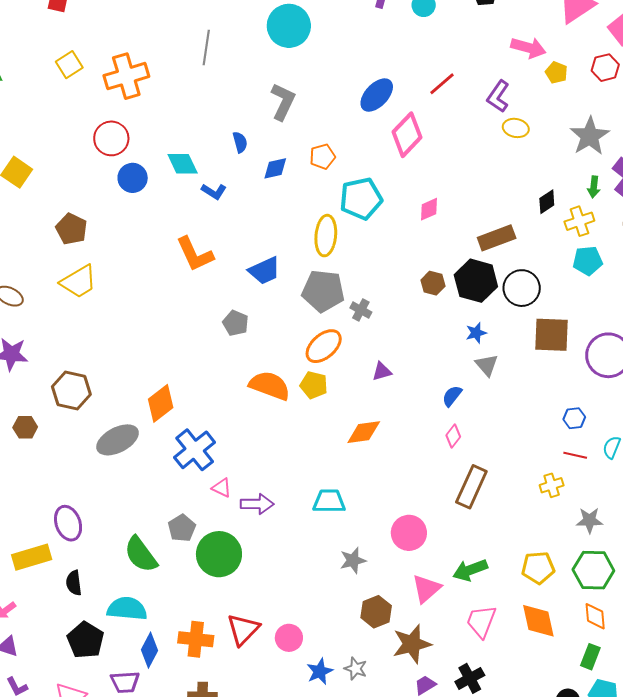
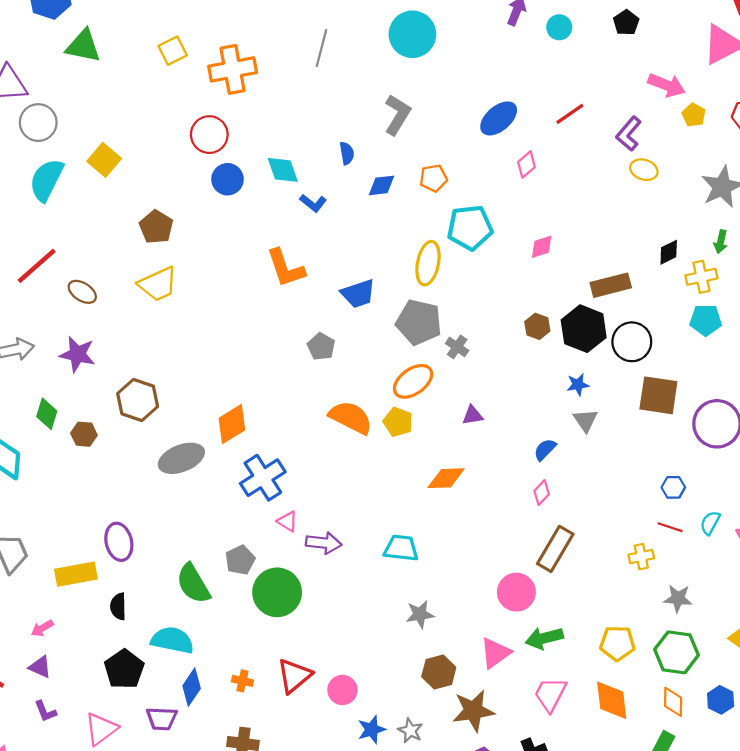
pink diamond: (407, 135) -> (527, 164), size x0.6
pink circle: (409, 533) -> (516, 592), moved
orange cross: (196, 639) -> (242, 681), size x0.6

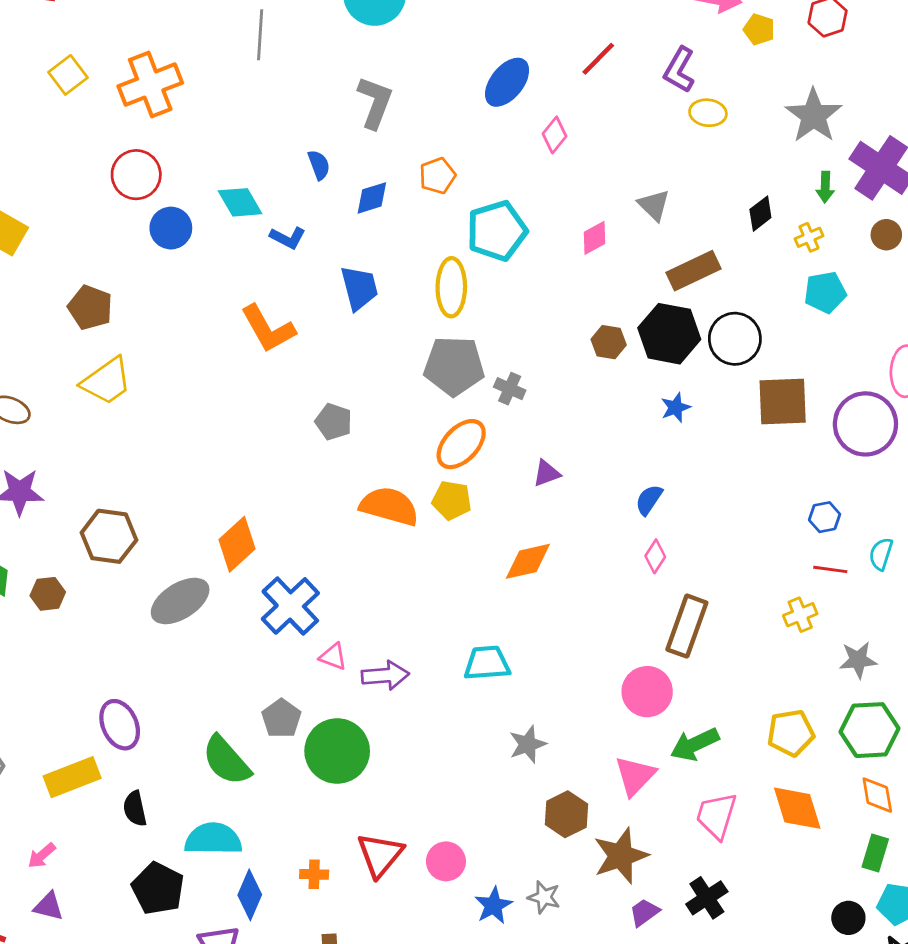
yellow cross: (701, 277) -> (809, 237), size x0.7
blue trapezoid: (358, 294) -> (359, 288), moved, turned -75
gray triangle: (586, 420) -> (654, 205), moved

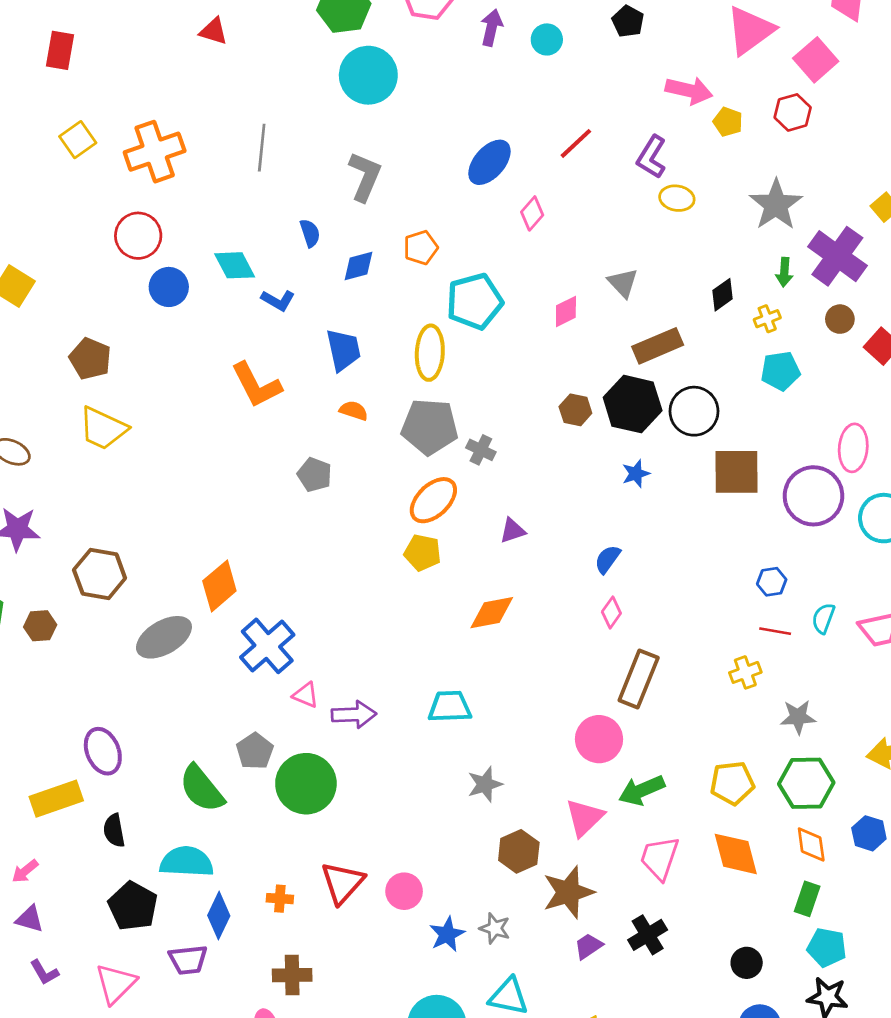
gray line: (260, 35) -> (262, 148), moved
yellow trapezoid: (107, 381) -> (103, 428), turned 58
orange semicircle: (389, 506) -> (354, 411), moved, size x0.5
black circle: (848, 918) -> (747, 963), moved

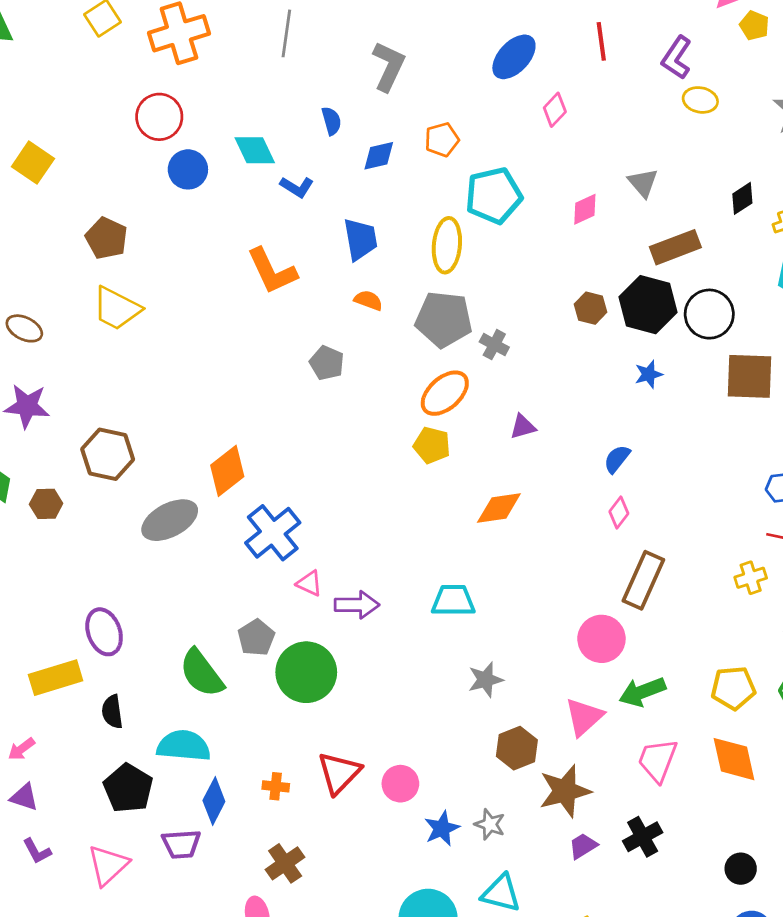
red line: (576, 143) -> (601, 41), turned -57
brown cross: (292, 975) -> (285, 863), turned -36

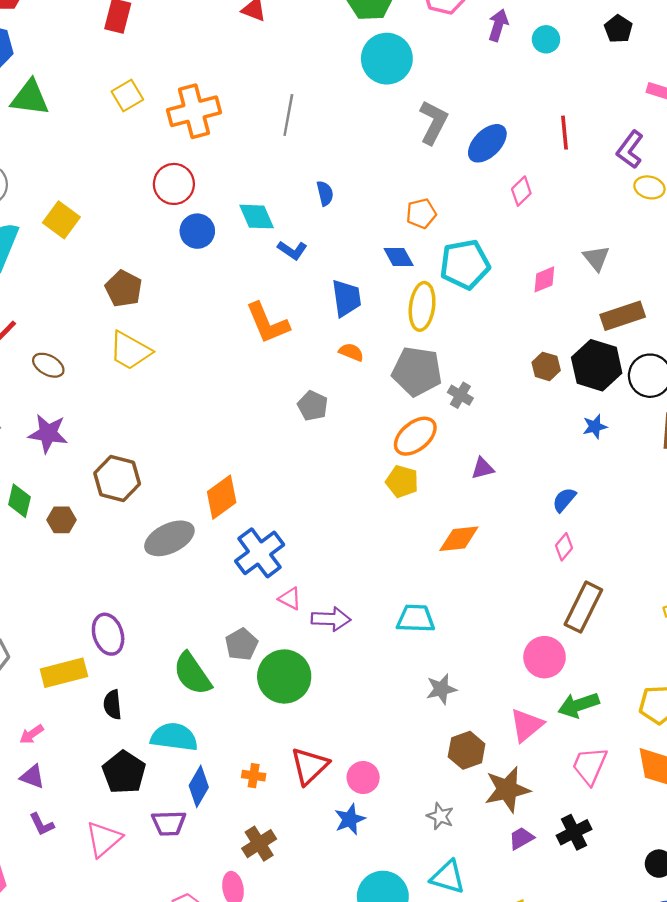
gray L-shape: (389, 66) -> (433, 122), moved
blue diamond: (379, 156) -> (399, 257), moved, turned 72
blue star: (442, 828) -> (350, 819), moved

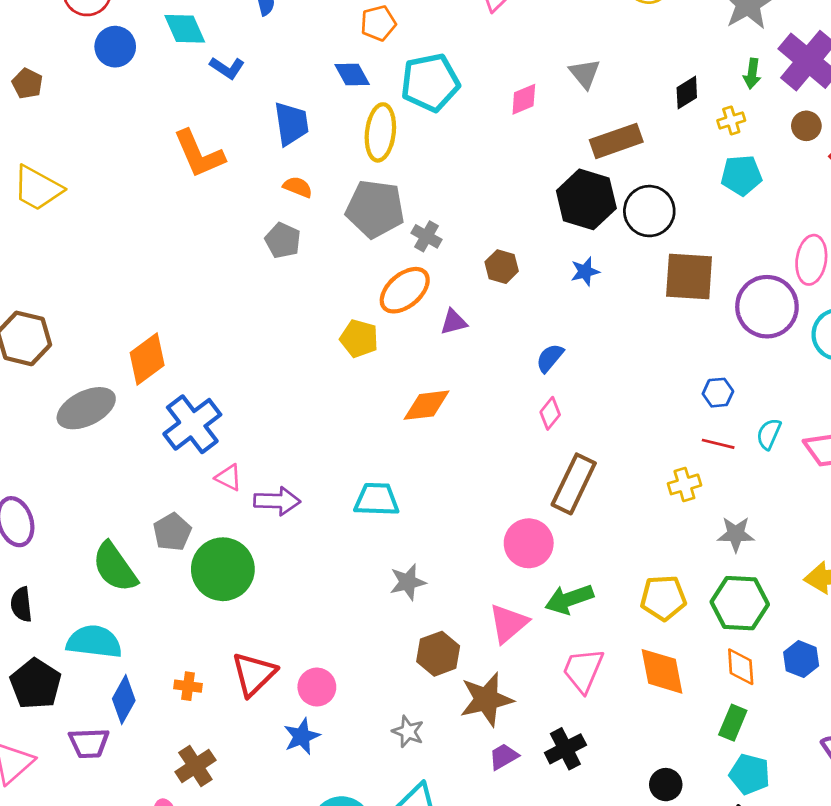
brown pentagon: (124, 289) -> (27, 84), moved, size x0.7
brown hexagon: (546, 366) -> (502, 267), moved
gray pentagon: (313, 406) -> (283, 240), moved
orange ellipse: (415, 436) -> (405, 290), moved

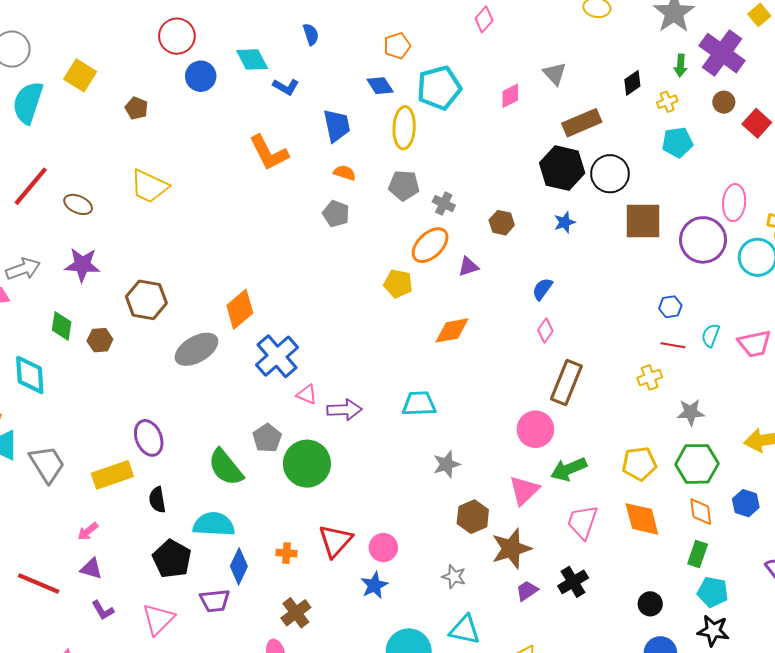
gray pentagon: (375, 209) -> (404, 185), size x0.7

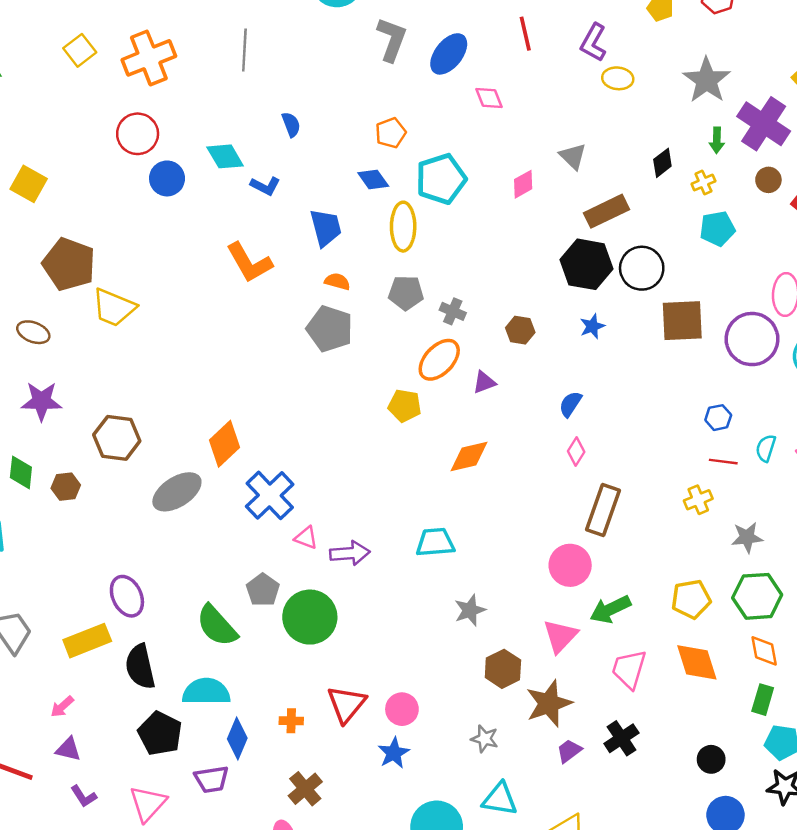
pink diamond: (484, 19) -> (489, 98), turned -60
brown pentagon: (136, 108) -> (69, 264), moved, size x2.0
gray pentagon: (336, 214) -> (330, 329), size x1.5
black semicircle: (157, 500) -> (140, 667), size x1.5

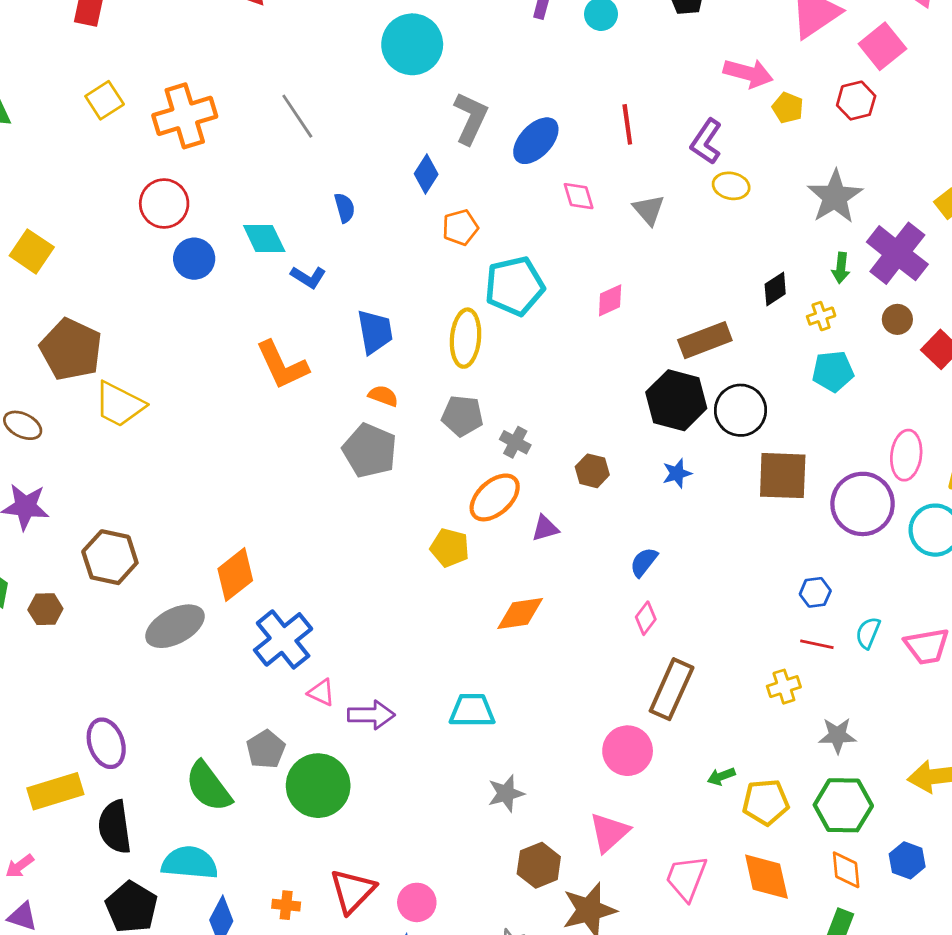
gray line: (244, 50) -> (297, 116), turned -42
gray triangle: (573, 156) -> (649, 210), moved
blue diamond: (373, 180) -> (426, 174), moved, turned 64
green arrow: (610, 609) -> (721, 776), moved, size x0.6

